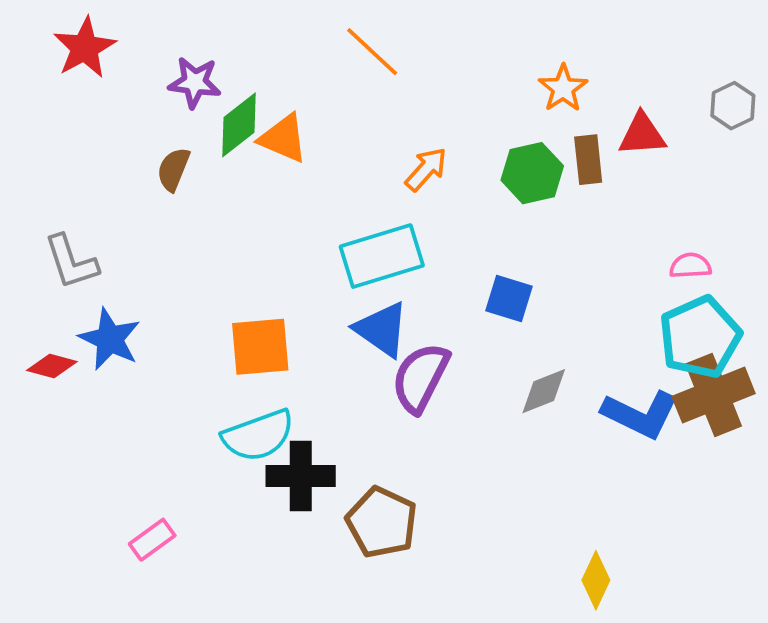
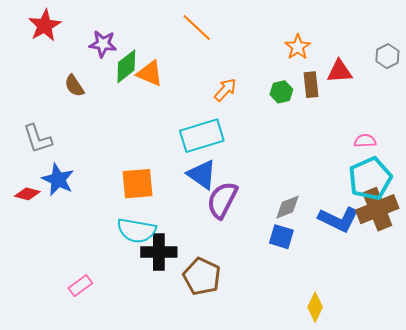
brown semicircle: (173, 169) -> (74, 86), moved, turned -55
green hexagon: (532, 173) -> (281, 92), size x0.7
blue square: (509, 299) -> (281, 237), moved
cyan semicircle: (258, 435) -> (137, 231), turned 30

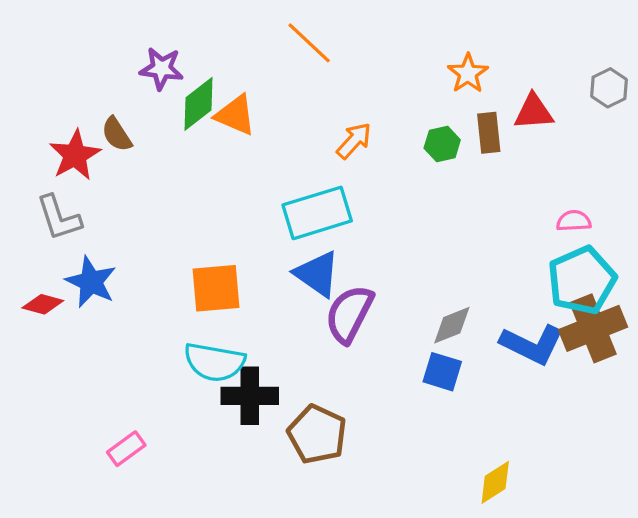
red star: (45, 26) -> (75, 155), moved
yellow diamond: (315, 307) -> (495, 482), turned 32

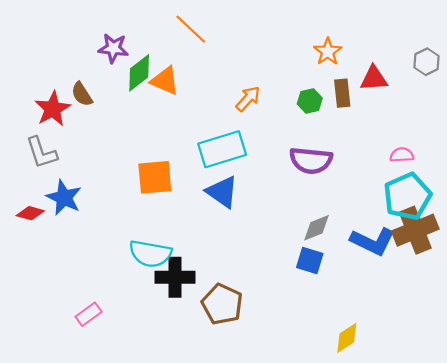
orange line: (309, 43) -> (191, 29), moved
orange square: (216, 288) -> (155, 177), moved
purple semicircle: (349, 314) -> (311, 160), moved, turned -111

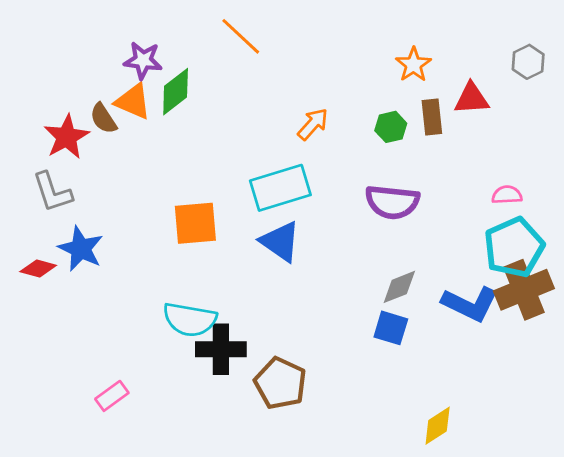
gray hexagon: (426, 62) -> (528, 62), moved
orange triangle: (165, 81) -> (133, 101), moved

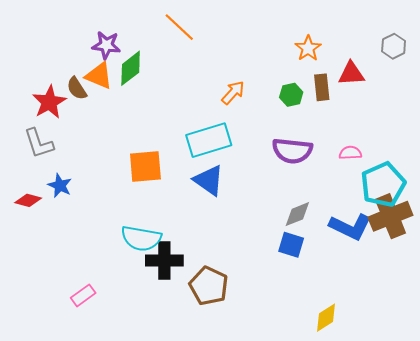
pink semicircle: (507, 195) -> (350, 153), moved
blue star: (81, 249) -> (60, 186), size x0.7

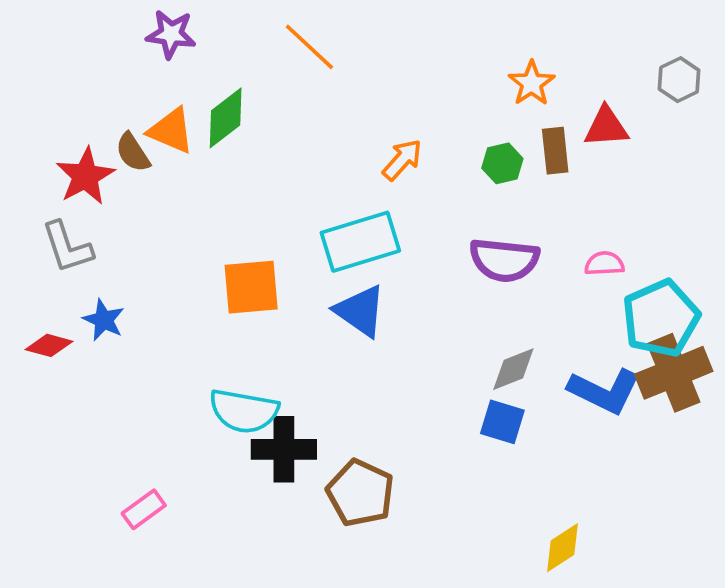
purple star: (106, 45) -> (171, 34), moved

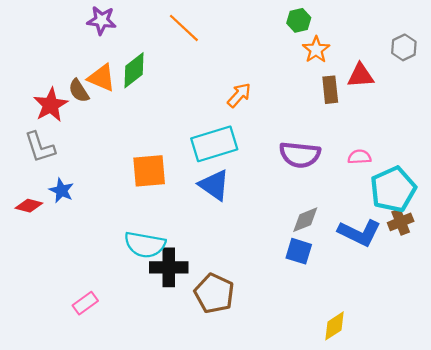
green hexagon: (502, 163) -> (299, 20), moved
brown cross: (674, 373) -> (401, 222), size x0.6

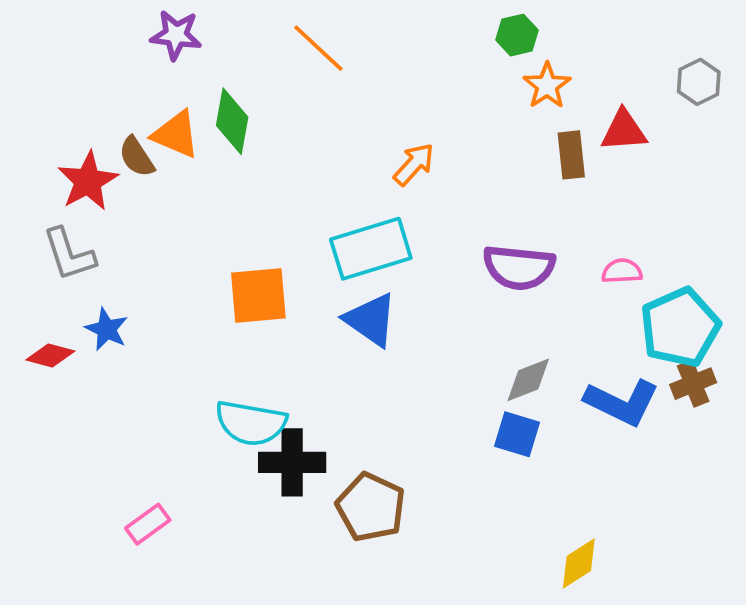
green diamond: (134, 70) -> (232, 121), turned -42

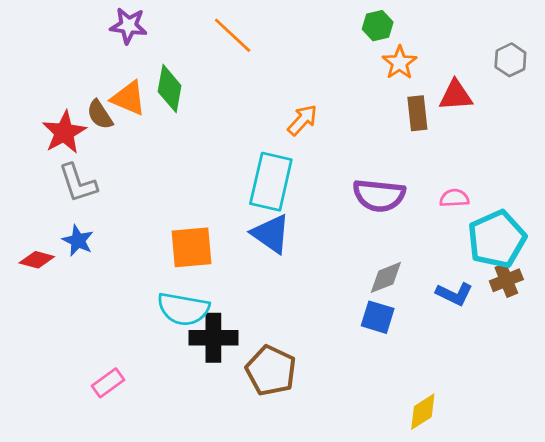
cyan rectangle: (371, 249) -> (271, 182), turned -60
gray L-shape: (69, 254) -> (78, 183), moved
orange square: (258, 296) -> (192, 247), moved
blue L-shape: (622, 402) -> (454, 294), size x0.7

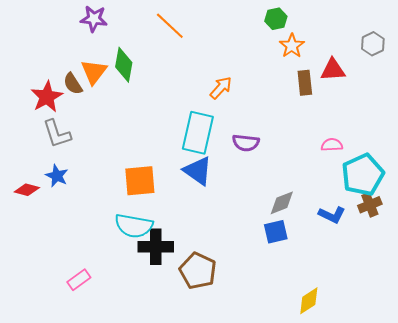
orange triangle: (129, 98) -> (94, 72), turned 44
purple semicircle: (379, 195) -> (246, 143), moved, size x0.7
blue square: (378, 317) -> (276, 232), turned -30

